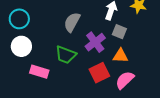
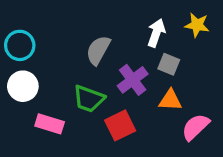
red square: (99, 73) -> (120, 125), moved
pink semicircle: (125, 80) -> (195, 127), moved

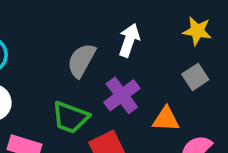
white arrow: (156, 33) -> (129, 40), moved
gray square: (169, 64) -> (195, 77), moved, turned 35

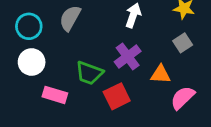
gray semicircle: (81, 60) -> (70, 18), moved

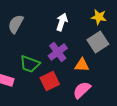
gray square: (183, 43) -> (98, 42), size x1.5
pink semicircle: (183, 98) -> (82, 90), moved

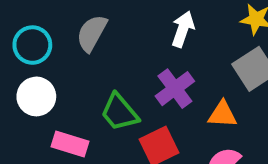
green trapezoid: (30, 64) -> (119, 112), turned 30

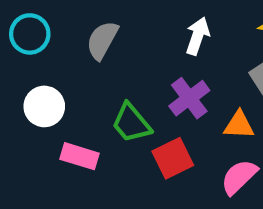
cyan circle: (32, 45) -> (30, 34), moved

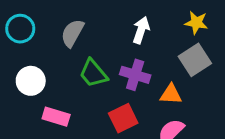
purple cross: (189, 98) -> (135, 75), turned -36
green trapezoid: (131, 123) -> (93, 73), moved

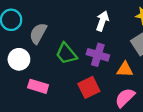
gray semicircle: (72, 33) -> (38, 33), moved

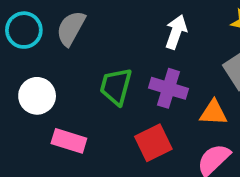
gray semicircle: (38, 33) -> (71, 28), moved
green trapezoid: (66, 54) -> (116, 86), turned 55

